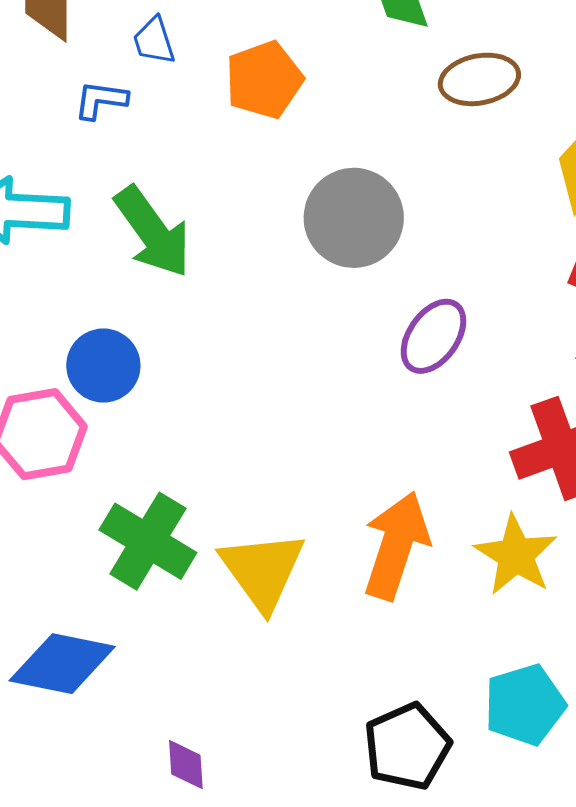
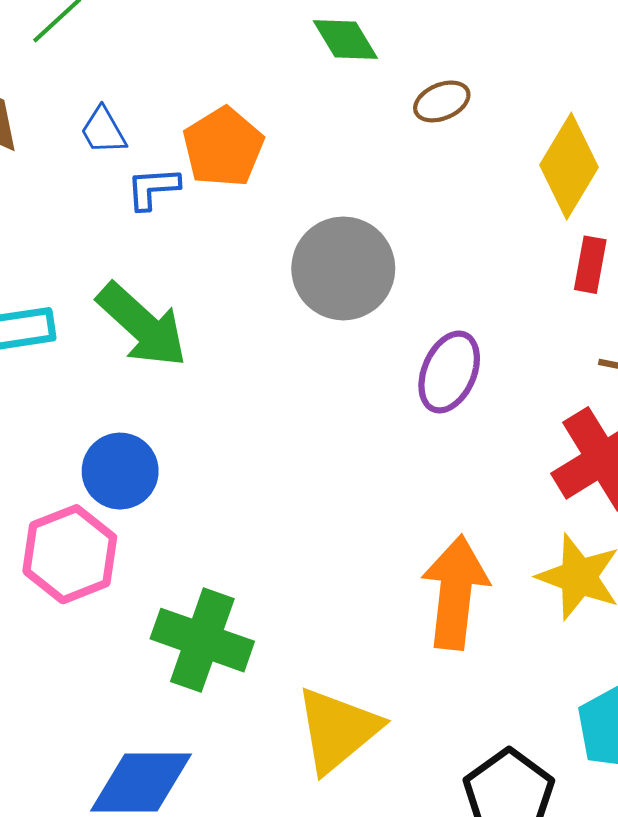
brown ellipse: (479, 79) -> (442, 101), size x0.7
blue L-shape: (101, 100) -> (153, 188), moved
yellow triangle: (263, 570) -> (338, 730), moved, turned 38

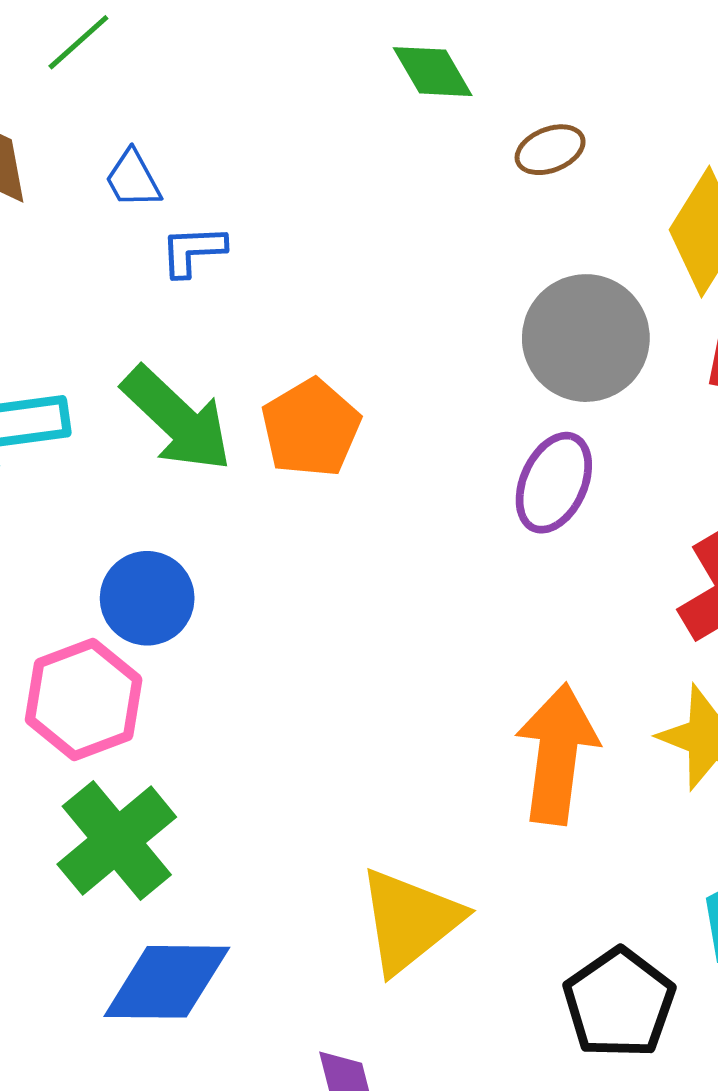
orange pentagon: (223, 147) -> (311, 428), moved
gray circle: (343, 268) -> (586, 338), moved
green cross: (202, 640) -> (117, 841), moved, turned 30

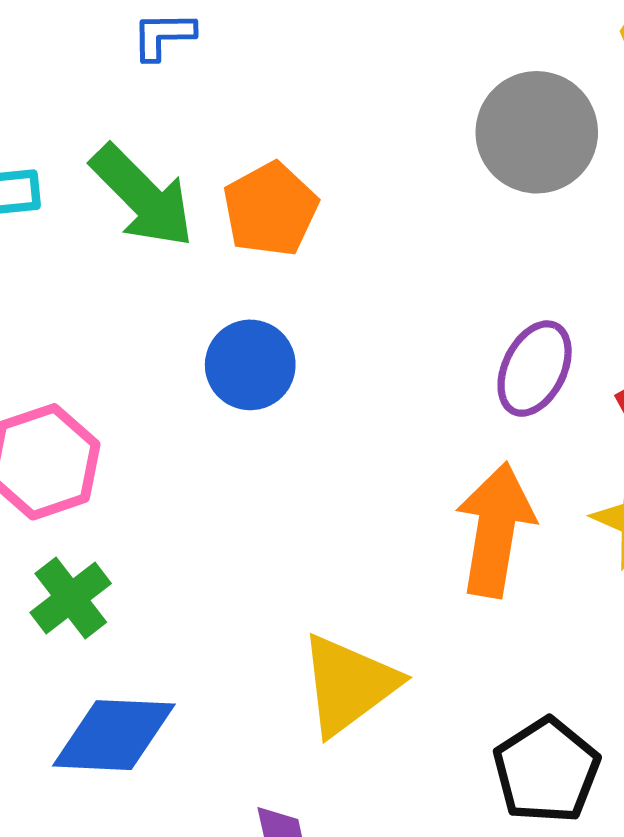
purple ellipse: (554, 483) -> (535, 369), moved
blue circle: (147, 598) -> (250, 365), moved
green cross: (117, 841) -> (71, 598), size x0.7

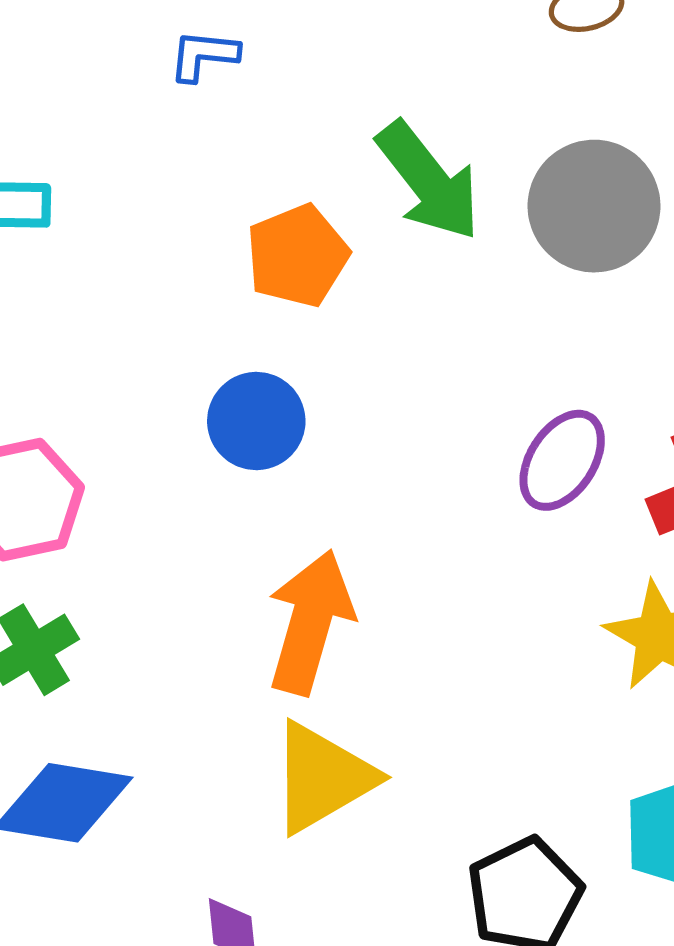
green arrow: (142, 196) -> (429, 181), moved
orange arrow: (495, 530) -> (310, 622), moved

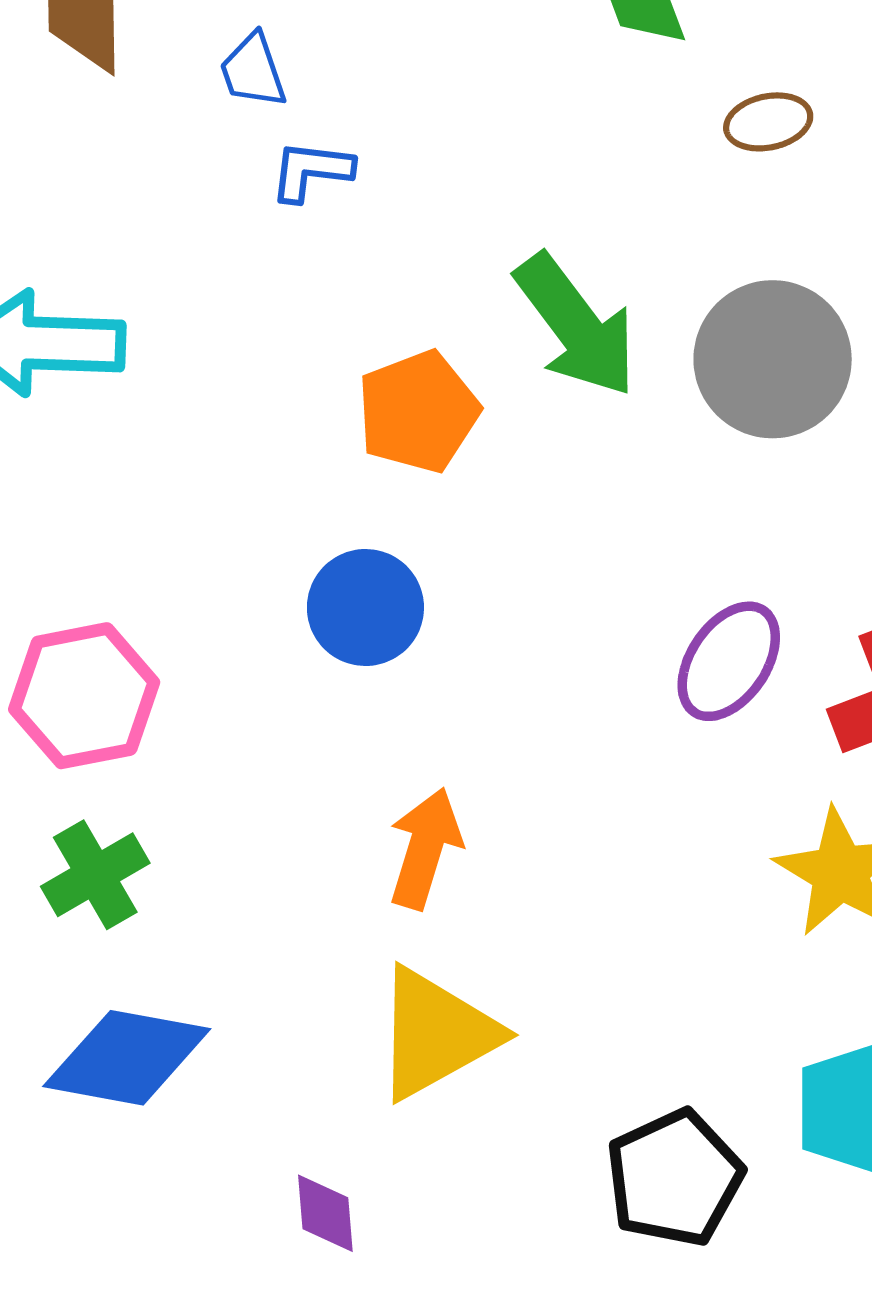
orange arrow: (310, 622) -> (425, 848), size x0.7

